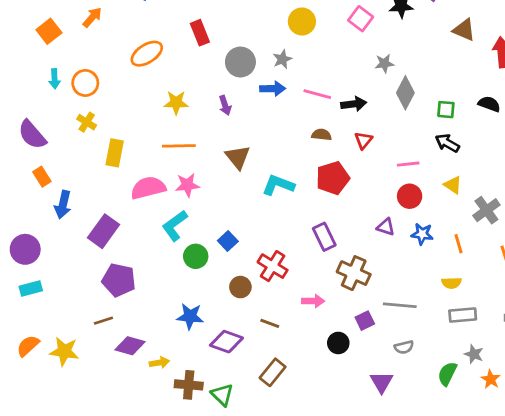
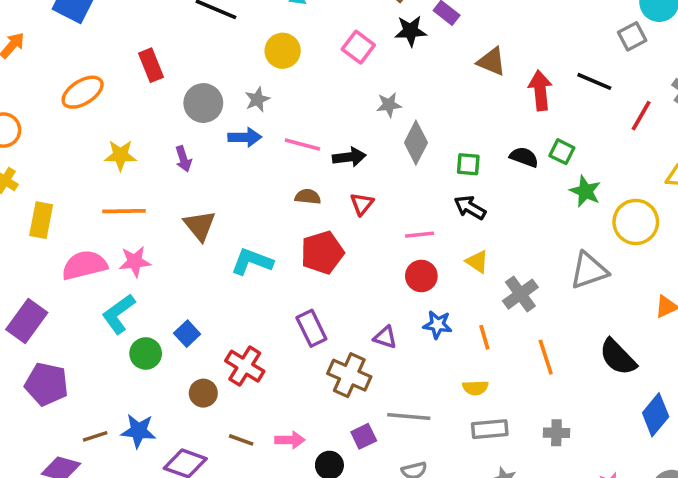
purple triangle: (386, 227) -> (385, 337), moved
pink arrow: (313, 301) -> (290, 440), moved
brown line: (103, 321) -> (95, 436), moved

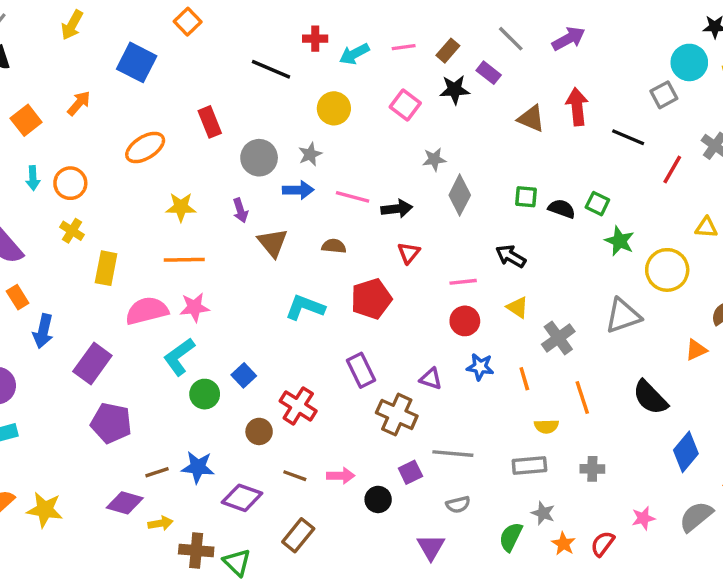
red arrow: (540, 90) -> (577, 107), moved
green square: (468, 164) -> (526, 197), moved
brown semicircle: (308, 197) -> (334, 246), moved
brown triangle: (200, 226) -> (273, 243), moved
yellow semicircle: (475, 388) -> (546, 426), moved

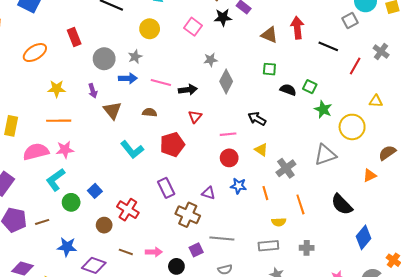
green square: (526, 197) -> (269, 69), moved
cyan L-shape: (305, 307) -> (132, 150), turned -150
brown line: (157, 472) -> (42, 222), moved

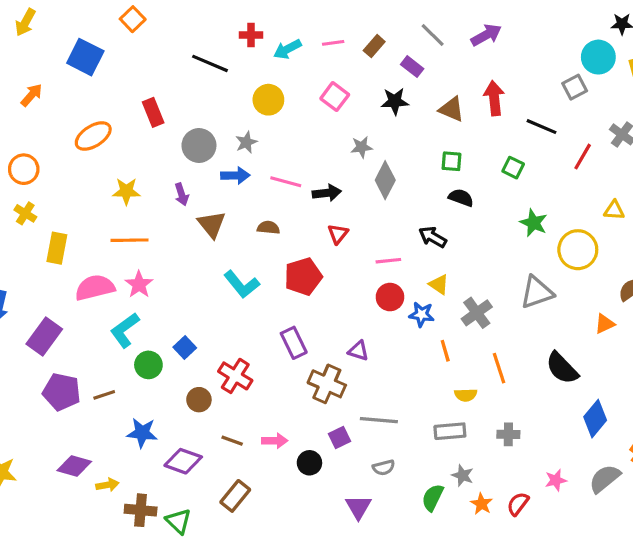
black star: (223, 17) -> (395, 101), moved
green square: (310, 87) -> (513, 168), moved
black semicircle: (288, 90) -> (461, 198), moved
pink star: (65, 150) -> (139, 284), turned -30
blue star: (238, 186) -> (422, 314), moved

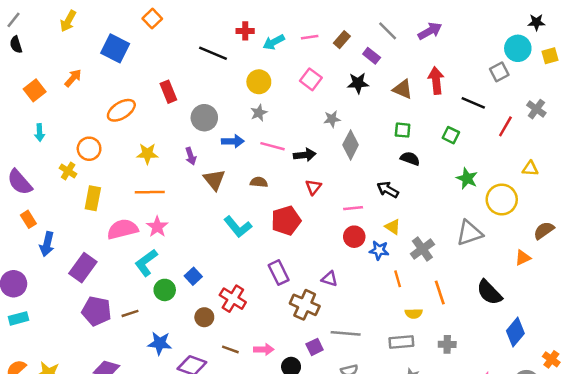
gray star: (246, 142) -> (259, 113), moved
orange circle: (24, 169) -> (89, 149), moved

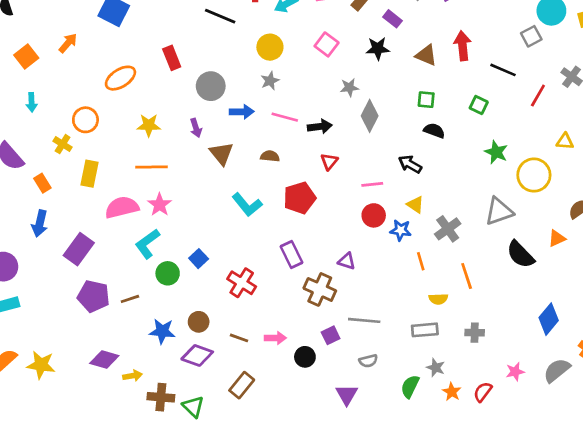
orange rectangle: (28, 219) -> (42, 183), moved
black semicircle: (489, 292) -> (520, 254), moved
brown circle: (204, 317) -> (199, 322), moved

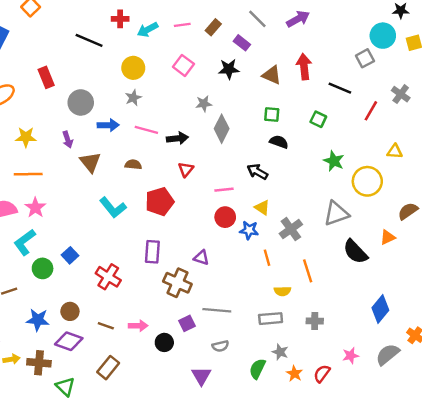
purple rectangle: (292, 254) -> (152, 252), turned 30
brown cross: (161, 397) -> (39, 363), moved

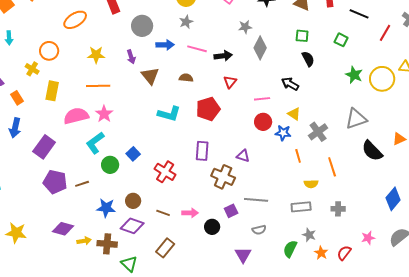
black semicircle: (279, 142) -> (308, 59), turned 42
yellow circle: (367, 181) -> (382, 79), moved
cyan L-shape: (113, 208) -> (169, 114), turned -35

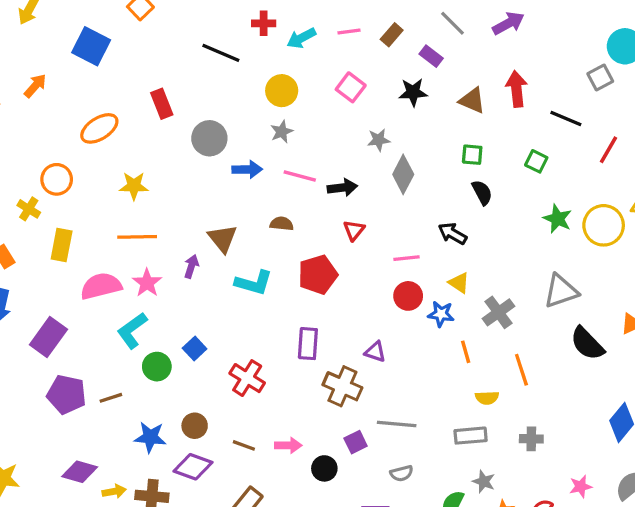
purple arrow: (131, 57) -> (191, 266), moved, turned -144
brown triangle: (150, 76) -> (223, 238), moved

